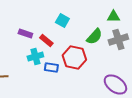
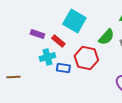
cyan square: (62, 20) -> (74, 21), size x1.6

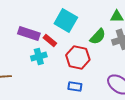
purple rectangle: (37, 34) -> (29, 33), size x1.5
blue rectangle: (63, 68) -> (75, 86), moved

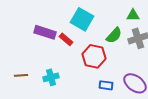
cyan cross: (39, 56) -> (51, 77), moved
blue rectangle: (75, 86) -> (106, 85), moved

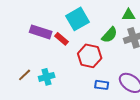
cyan square: (82, 19) -> (78, 19), turned 30
brown line: (21, 75) -> (25, 75), moved, turned -40

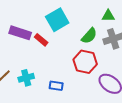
red hexagon: (90, 56) -> (85, 62), moved
blue rectangle: (102, 85) -> (56, 86), moved

